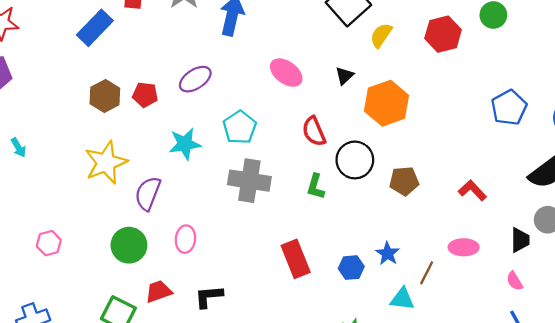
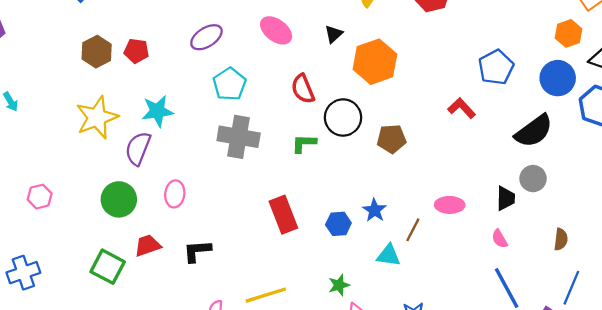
purple ellipse: (195, 79) -> (206, 37), moved
cyan star: (185, 144) -> (157, 111), moved
green L-shape: (316, 187) -> (304, 143), turned 75
red L-shape: (472, 190) -> (462, 108), moved

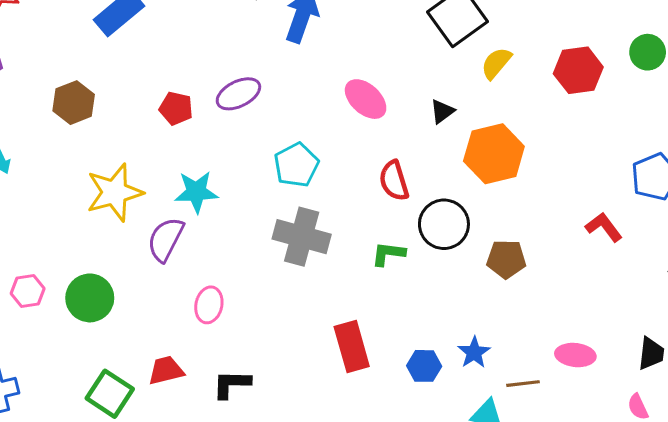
purple ellipse: (206, 37) -> (238, 94), moved
brown hexagon: (97, 52) -> (74, 103), moved
green circle: (119, 199) -> (90, 298), moved
brown line: (413, 230) -> (523, 384), turned 50

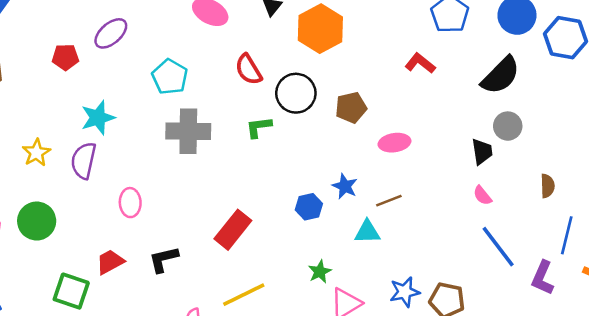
yellow star: (115, 192) -> (36, 153), moved, size x0.6
red rectangle: (352, 347) -> (233, 230), moved, turned 69
pink ellipse: (575, 355) -> (394, 143), moved

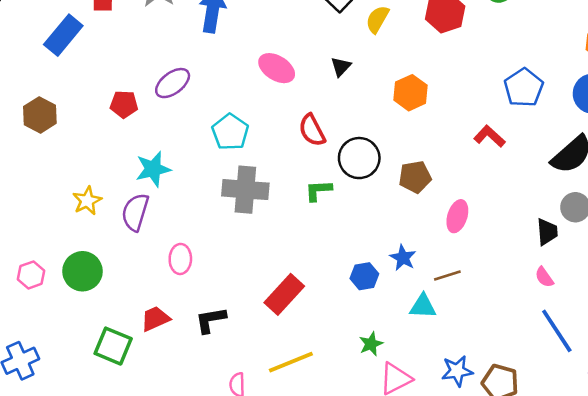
orange hexagon: (320, 29) -> (411, 93), moved, size x0.7
pink ellipse: (394, 143) -> (457, 216), turned -68

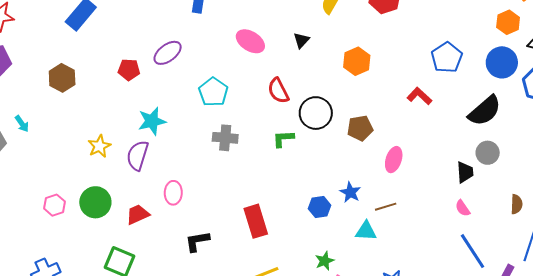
gray cross: (245, 190) -> (225, 138), size x0.7
red rectangle: (284, 294) -> (256, 221), turned -60
red trapezoid: (155, 319) -> (138, 214), moved

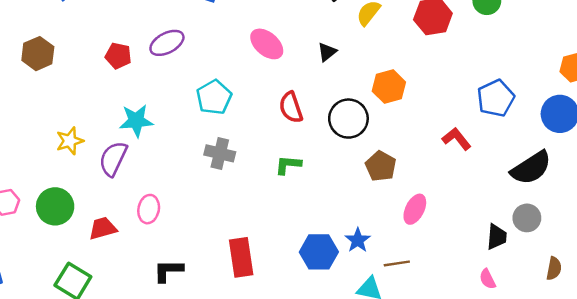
black circle: (316, 113) -> (348, 119), moved
brown pentagon: (360, 128) -> (381, 166), turned 30
brown semicircle: (517, 204) -> (554, 268), moved
blue hexagon: (320, 207) -> (319, 252), size x1.4

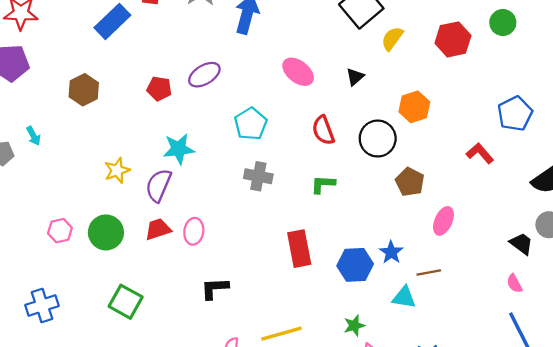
red trapezoid: (103, 228) -> (158, 229), moved
black trapezoid: (497, 237) -> (521, 244), turned -55
red rectangle: (241, 257) -> (299, 249), moved

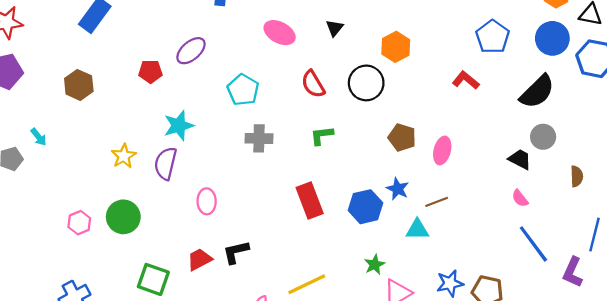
brown pentagon: (410, 182) -> (402, 138), moved
red trapezoid: (158, 229) -> (199, 259), moved

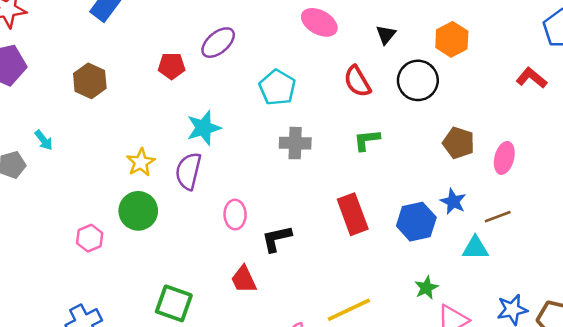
black triangle: (335, 28) -> (386, 35), moved
green circle: (123, 217) -> (138, 211), moved
black L-shape: (236, 252) -> (277, 239), moved
red trapezoid: (199, 259) -> (244, 279), moved, turned -88

